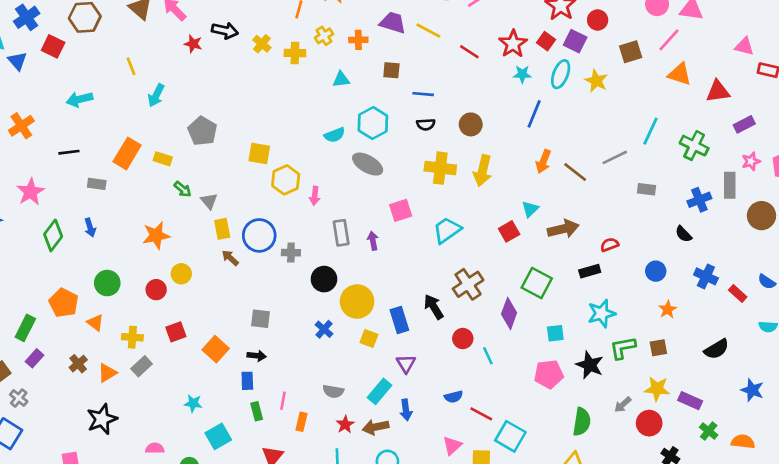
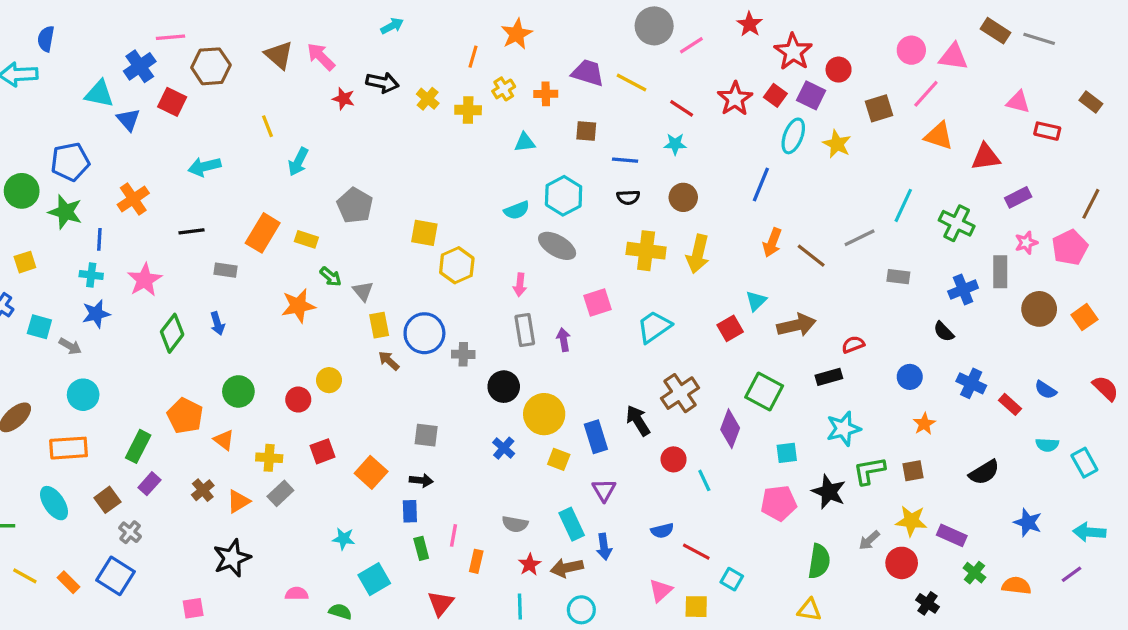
cyan star: (522, 74) -> (675, 144), moved
pink arrow: (315, 196) -> (520, 285), moved
orange star: (156, 235) -> (298, 306), moved
cyan rectangle: (380, 391) -> (572, 524), turned -65
cyan square: (510, 436) -> (732, 579), size x0.6

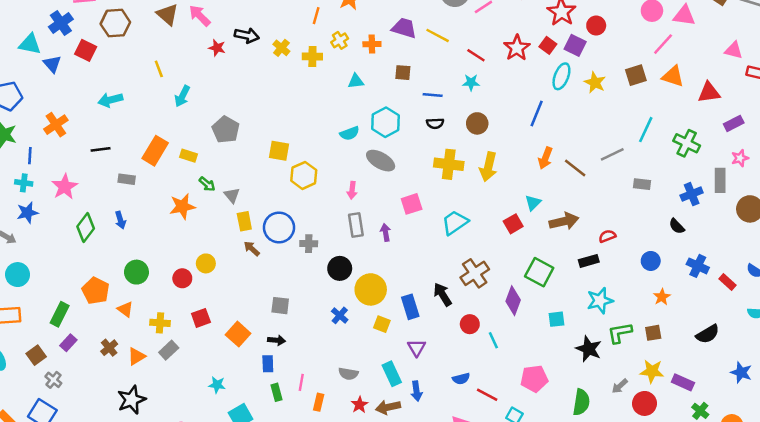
brown square: (879, 108) -> (636, 75), moved
pink pentagon: (779, 503) -> (534, 379), moved

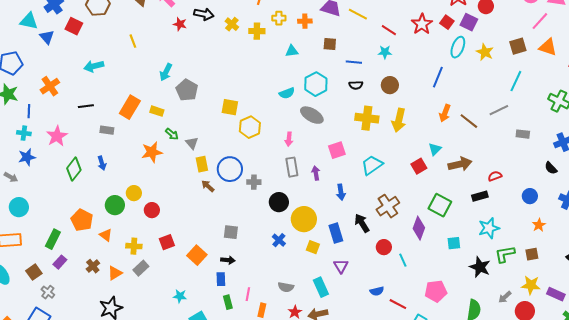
yellow cross: (340, 40) -> (279, 18), turned 32
cyan arrow: (182, 96) -> (166, 72), moved
cyan line: (646, 130) -> (516, 81), moved
yellow circle: (206, 263) -> (134, 193), moved
blue arrow: (417, 391) -> (341, 192), moved

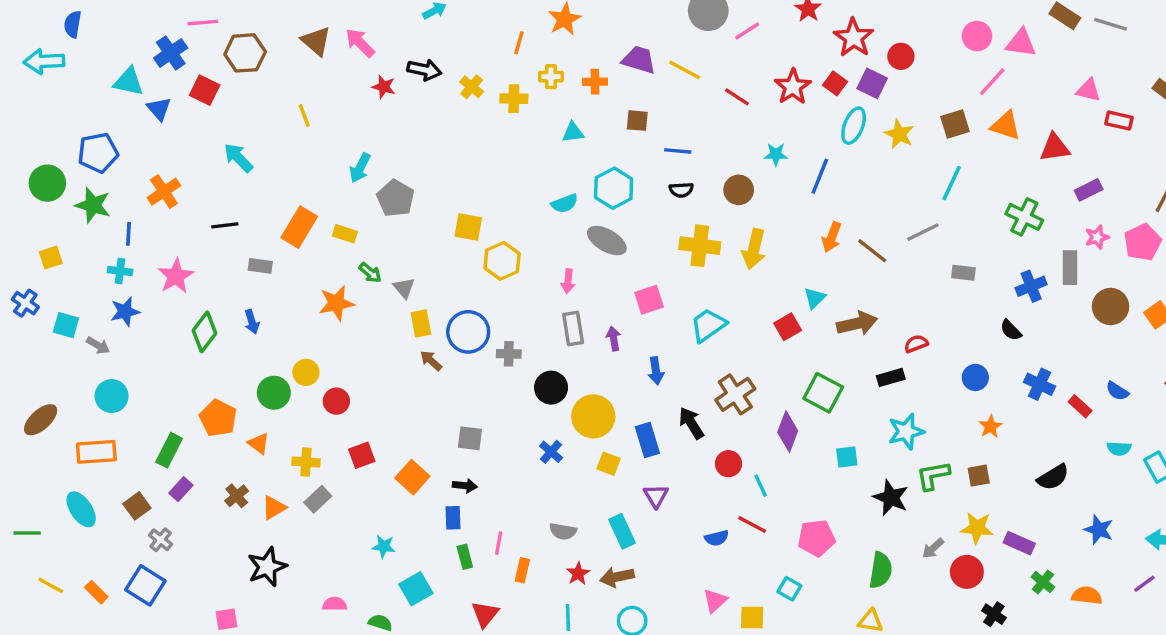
cyan star: (385, 52) -> (776, 154), moved
cyan arrow: (94, 66) -> (238, 158), turned 60
red line: (398, 304) -> (752, 525), moved

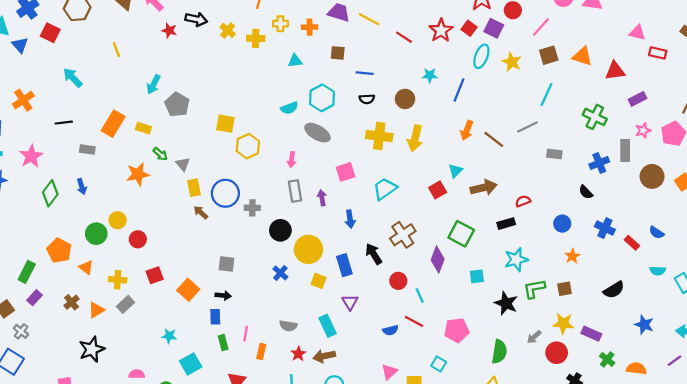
pink line: (992, 82) -> (541, 27), moved

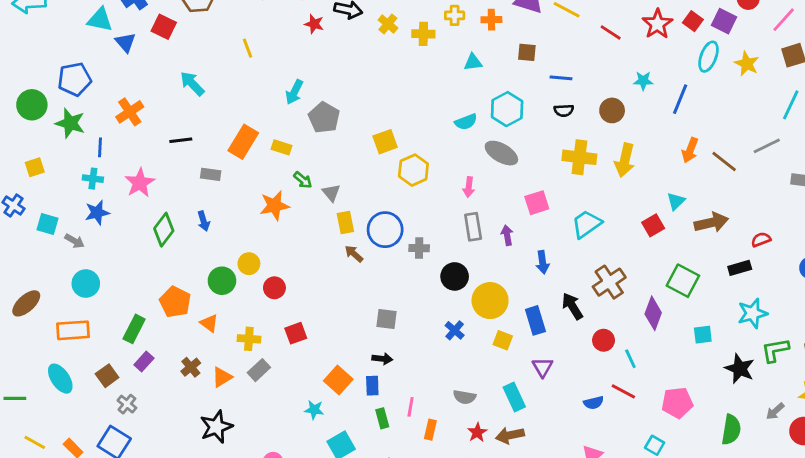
yellow square: (225, 124) -> (385, 142), turned -30
orange square: (188, 290) -> (338, 380), moved

